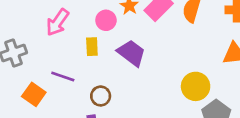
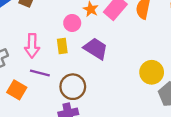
pink arrow: (58, 22) -> (32, 46), moved, turned -30
brown circle: (101, 96) -> (73, 87), size x1.5

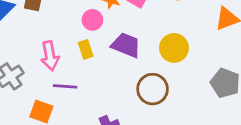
yellow circle: (152, 72) -> (174, 48), moved
brown circle: (73, 87) -> (153, 89), moved

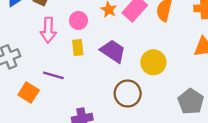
pink circle: (92, 20) -> (78, 20), moved
pink arrow: (50, 56) -> (48, 30), moved

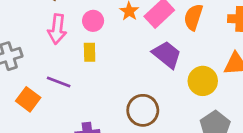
purple trapezoid: (113, 51) -> (167, 55), moved
yellow circle: (153, 62) -> (203, 81), moved

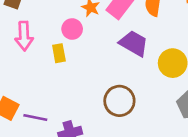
pink circle: (93, 21) -> (72, 29), moved
purple line: (59, 82) -> (35, 118), moved

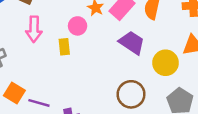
brown circle: (119, 101) -> (131, 94), moved

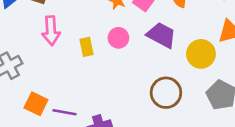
pink circle: (78, 26) -> (118, 38), moved

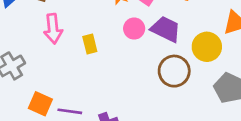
pink circle: (118, 38) -> (134, 29), moved
brown circle: (166, 93) -> (174, 71), moved

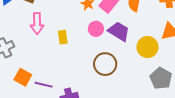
brown circle: (174, 71) -> (105, 64), moved

